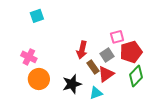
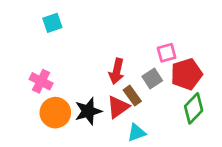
red triangle: (106, 74) -> (118, 107), moved
black star: (72, 84) -> (88, 111), moved

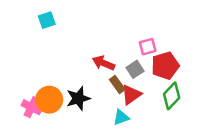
red arrow: (117, 71) -> (103, 63), turned 100
pink cross: (41, 81) -> (32, 107), moved
red triangle: (118, 107) -> (131, 95), moved

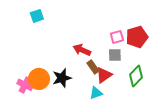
red pentagon: (165, 66) -> (137, 37), moved
gray square: (135, 69) -> (115, 55), moved, turned 32

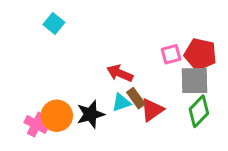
cyan square: (37, 16) -> (54, 23), turned -32
red pentagon: (137, 37) -> (200, 54), turned 30
gray square: (115, 55) -> (194, 81), moved, size x1.5
cyan triangle: (96, 93) -> (121, 103), moved

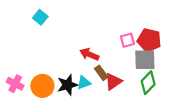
cyan triangle: (121, 103) -> (84, 83), moved
pink cross: (36, 124) -> (15, 84), moved

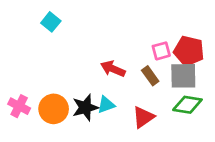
brown rectangle: (101, 73) -> (150, 76), moved
red triangle: (113, 82) -> (143, 117), moved
green diamond: (148, 83) -> (187, 105), turned 55

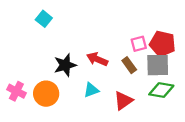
black star: (85, 108) -> (65, 65), moved

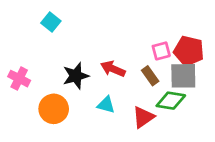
cyan triangle: (91, 90) -> (106, 105), turned 35
green diamond: (161, 90) -> (171, 101), moved
pink cross: (16, 91) -> (19, 79), moved

